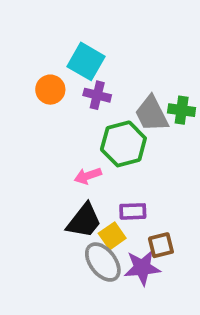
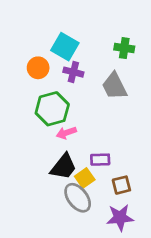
green cross: (182, 110) -> (124, 48), moved
green hexagon: (123, 144) -> (52, 109), moved
purple star: (142, 268) -> (120, 218), moved

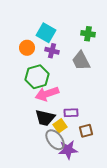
pink arrow: (66, 133) -> (47, 94), size x1.6
black trapezoid: (63, 167) -> (45, 118), turned 65
purple star: (120, 218) -> (68, 150), moved

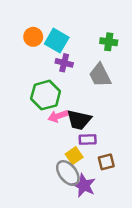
orange circle: (27, 48) -> (33, 37), moved
pink arrow: (47, 94) -> (58, 116), size x0.7
black trapezoid: (45, 118) -> (79, 120), moved
purple star: (68, 150) -> (84, 185), turned 30

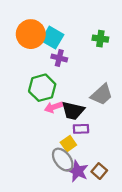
orange circle: (33, 37) -> (31, 34), size x1.6
gray trapezoid: (100, 75) -> (102, 95), moved, turned -105
brown square: (106, 162) -> (99, 171), moved, turned -35

